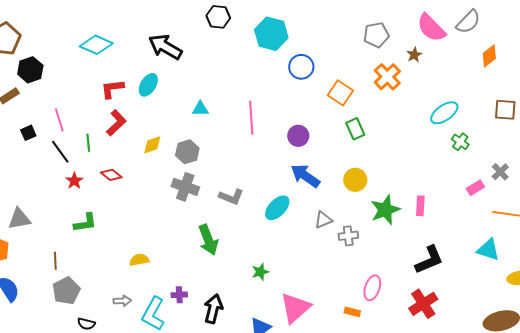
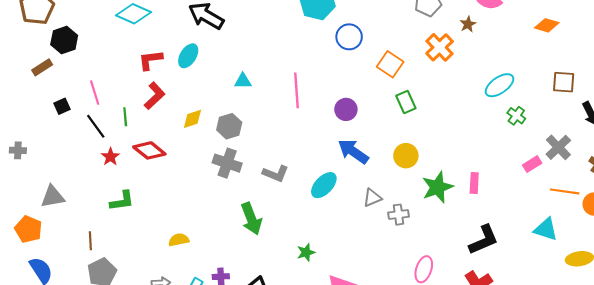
orange diamond: (489, 56) -> (547, 25), turned 55
gray cross: (500, 172) -> (558, 147), size x1.4
red diamond: (111, 175) -> (149, 150), size x1.4

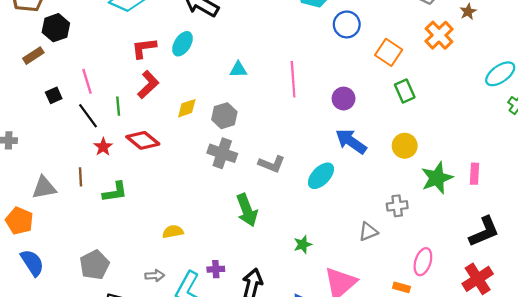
gray triangle: (372, 198) -> (368, 232), moved
brown line: (90, 241) -> (81, 177), moved

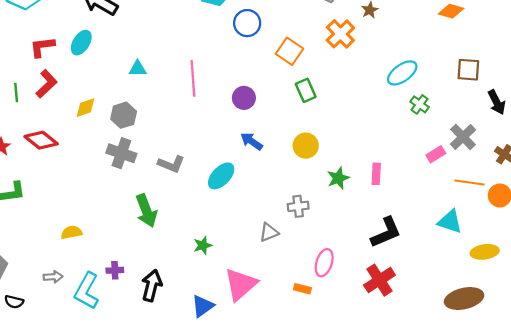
green line: (118, 106) -> (16, 92), moved
blue arrow: (351, 141) -> (251, 141), size x0.7
green star: (437, 178) -> (338, 178), size x0.7

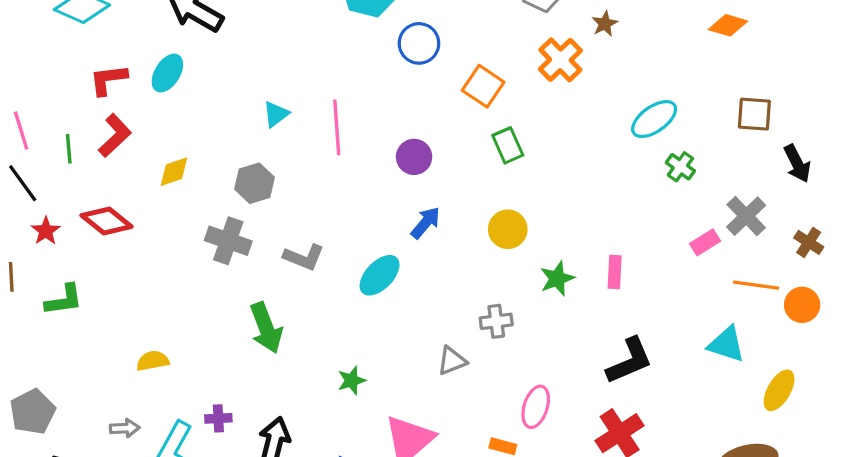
cyan triangle: (138, 69) -> (276, 114), moved, turned -36
gray hexagon: (124, 115) -> (255, 183), moved
blue arrow: (251, 141) -> (426, 223), turned 95
yellow ellipse: (485, 252) -> (779, 390), turned -52

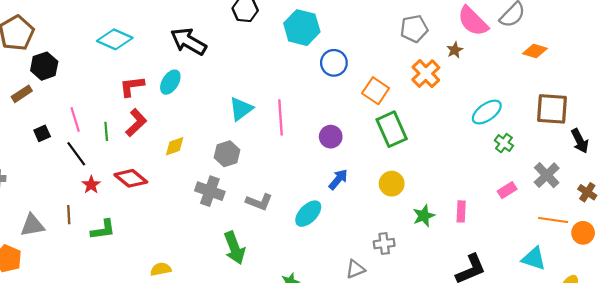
cyan triangle: (276, 114) -> (241, 109), size x1.4
brown square: (754, 114) -> (552, 109), size x1.4
green rectangle: (508, 145) -> (392, 129), size x1.5
pink rectangle: (705, 242) -> (507, 190), moved

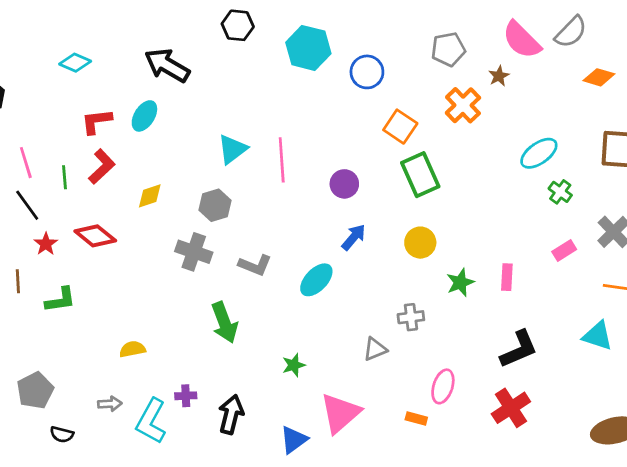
cyan diamond: (115, 39) -> (75, 63), size x0.7
blue circle: (334, 63) -> (367, 72), moved

